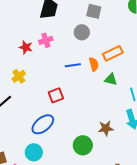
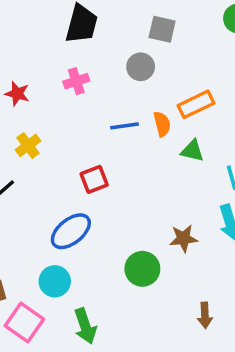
red star: (26, 47) -> (17, 94), moved

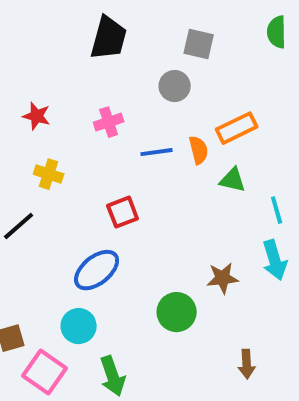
pink cross: (76, 81) -> (109, 122), moved
yellow cross: (28, 145) -> (49, 174), turned -35

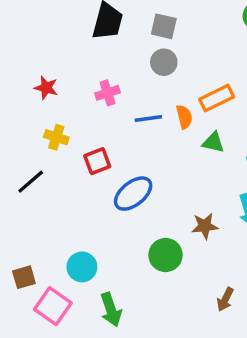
gray square: (199, 44) -> (164, 26), moved
red square: (123, 212) -> (97, 161), moved
blue ellipse: (97, 270) -> (133, 194), moved
brown arrow: (247, 364) -> (225, 299), turned 30

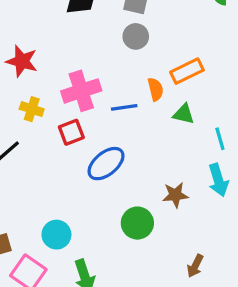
red star: (46, 88) -> (22, 61), size x1.4
pink cross: (107, 93) -> (81, 91), moved, size x1.6
blue line: (148, 118) -> (124, 107), moved

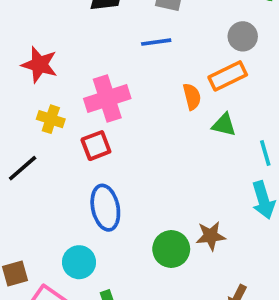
gray circle: (136, 36) -> (243, 36), moved
blue line: (124, 107) -> (156, 42), moved
blue ellipse: (106, 164) -> (105, 208), moved, turned -63
brown star: (175, 195) -> (211, 236), moved

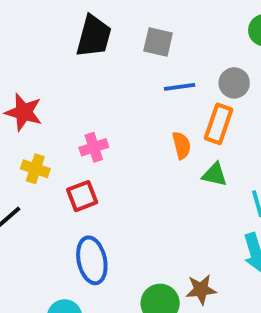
blue line: (156, 42) -> (180, 87), moved
orange rectangle: (228, 76) -> (219, 124), turned -45
pink cross: (107, 98) -> (94, 147), size x0.6

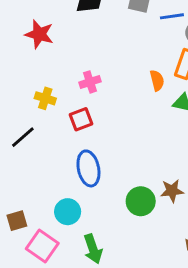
blue line: (180, 87) -> (172, 16), moved
red star: (24, 112) -> (39, 34), moved

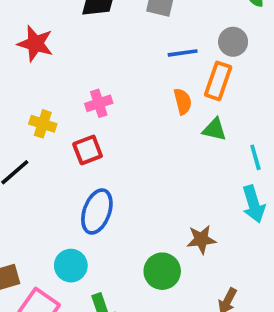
blue line: (172, 16) -> (183, 53), moved
blue ellipse: (88, 168) -> (97, 211), turned 32
green circle: (141, 201) -> (162, 271), moved

